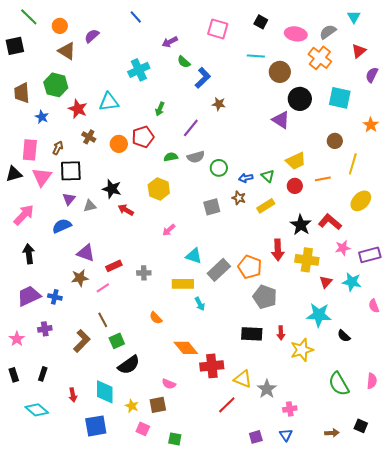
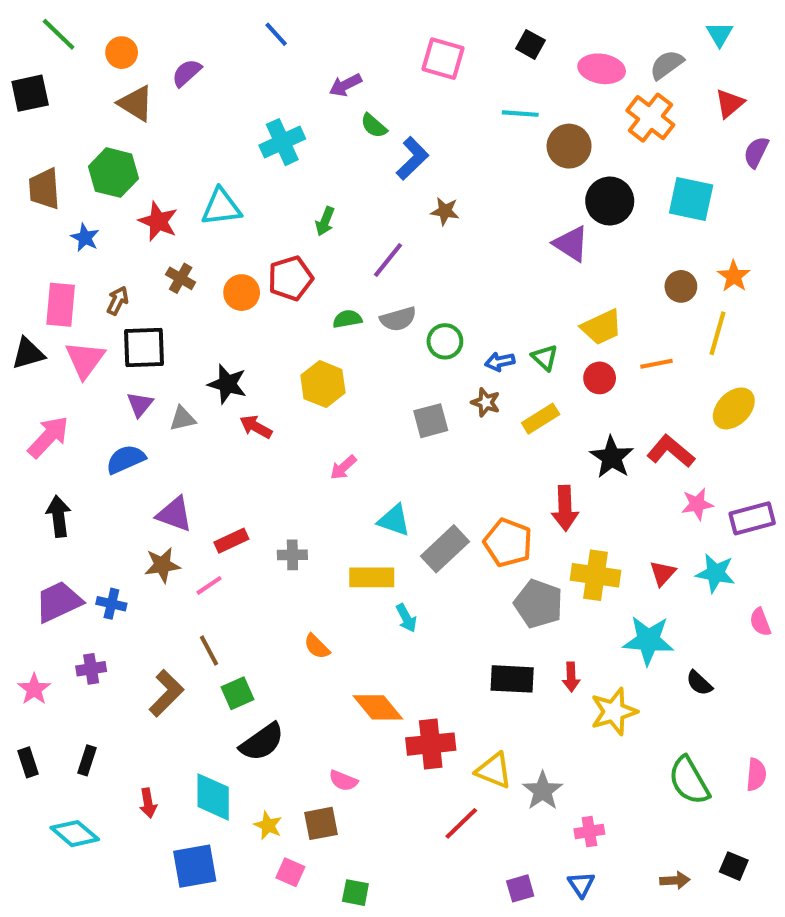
orange star: (371, 125) -> (734, 276), moved
yellow cross: (307, 260) -> (595, 575), moved

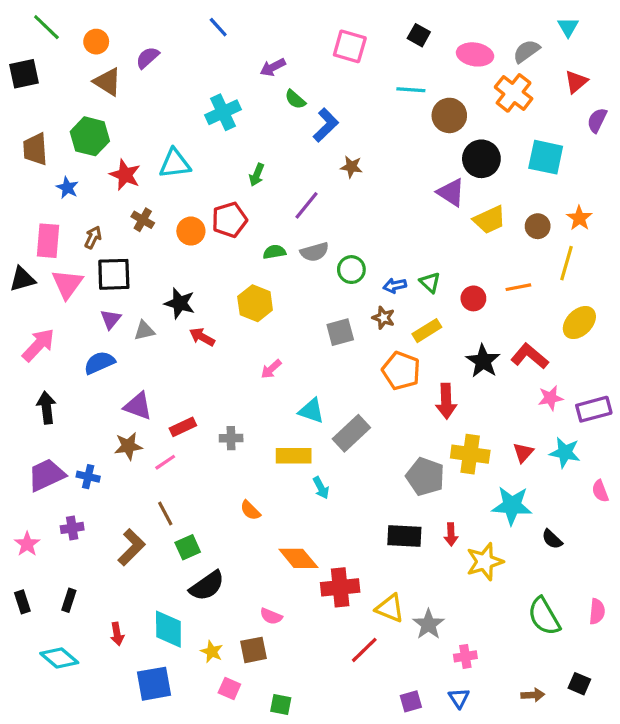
yellow trapezoid: (602, 327) -> (489, 220), moved
orange pentagon: (508, 543) -> (401, 371), moved

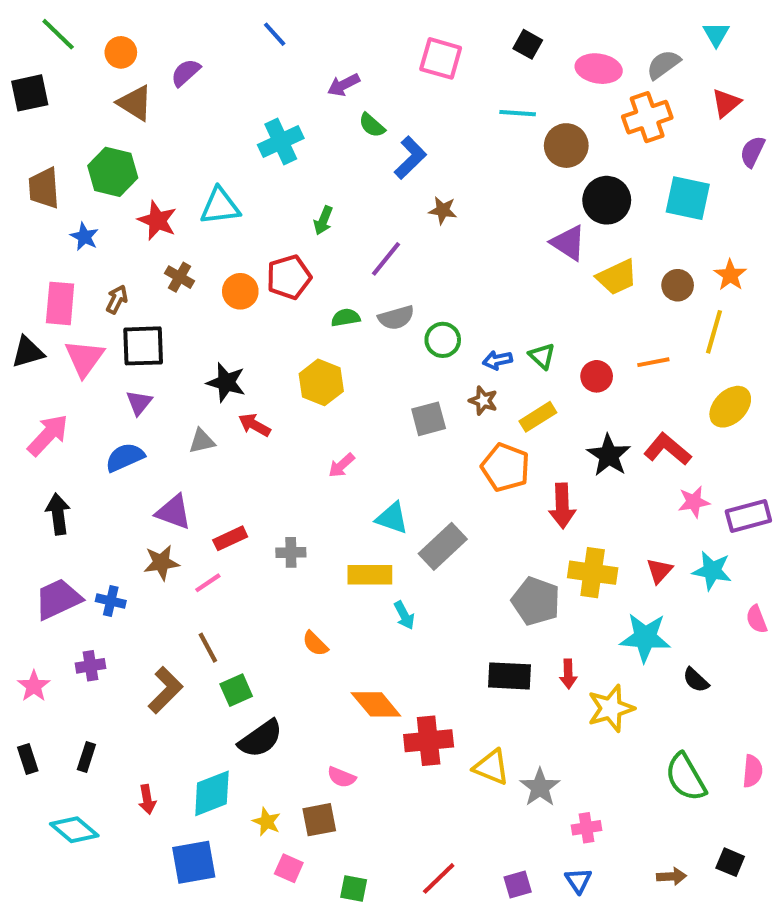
orange cross: (514, 93) -> (647, 117), turned 33
gray triangle: (144, 331) -> (202, 441), moved
cyan diamond: (168, 629) -> (212, 793), turned 69
red line: (364, 650) -> (439, 878), moved

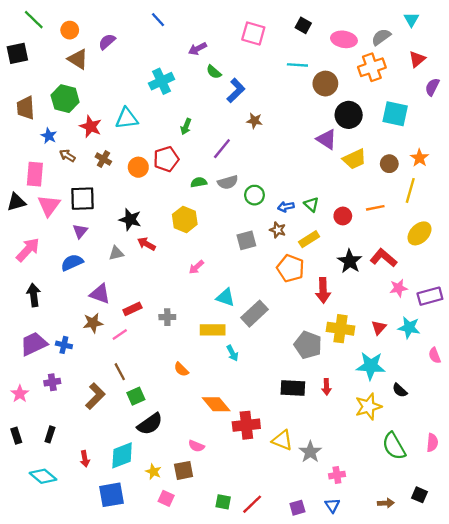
brown arrow: (117, 299) -> (67, 156), moved, turned -84
yellow star: (611, 708) -> (368, 407), moved
green square: (354, 889) -> (223, 502), moved

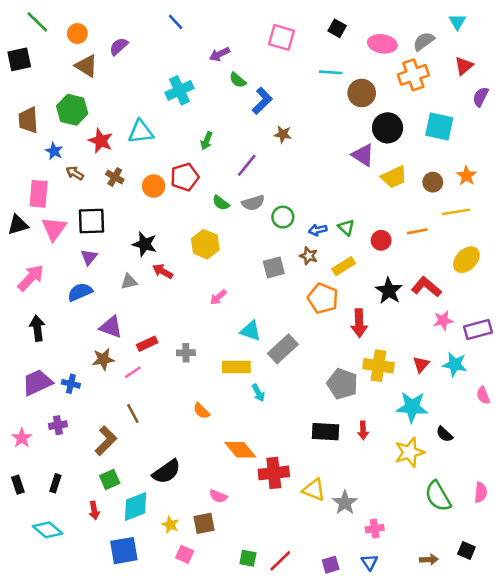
green semicircle: (199, 182) -> (221, 203), turned -133
yellow line: (410, 190) -> (456, 212), turned 65
green square: (136, 396) -> (110, 479), moved

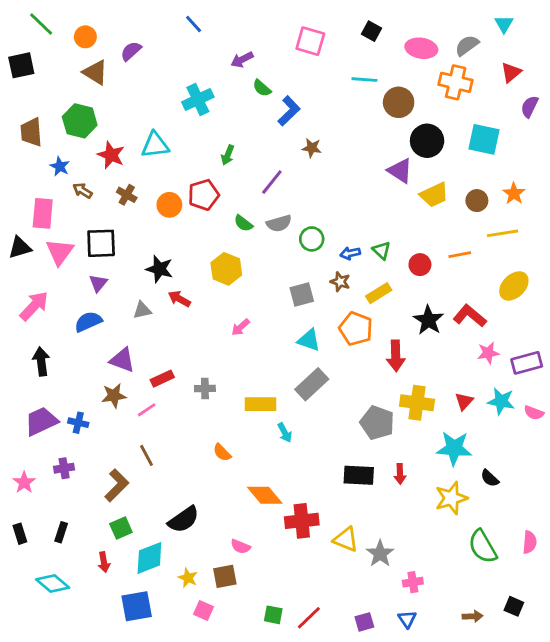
orange cross: (413, 75) -> (456, 82), turned 32
cyan triangle: (251, 331) -> (309, 340), moved
pink semicircle: (483, 395) -> (534, 413), moved, turned -48

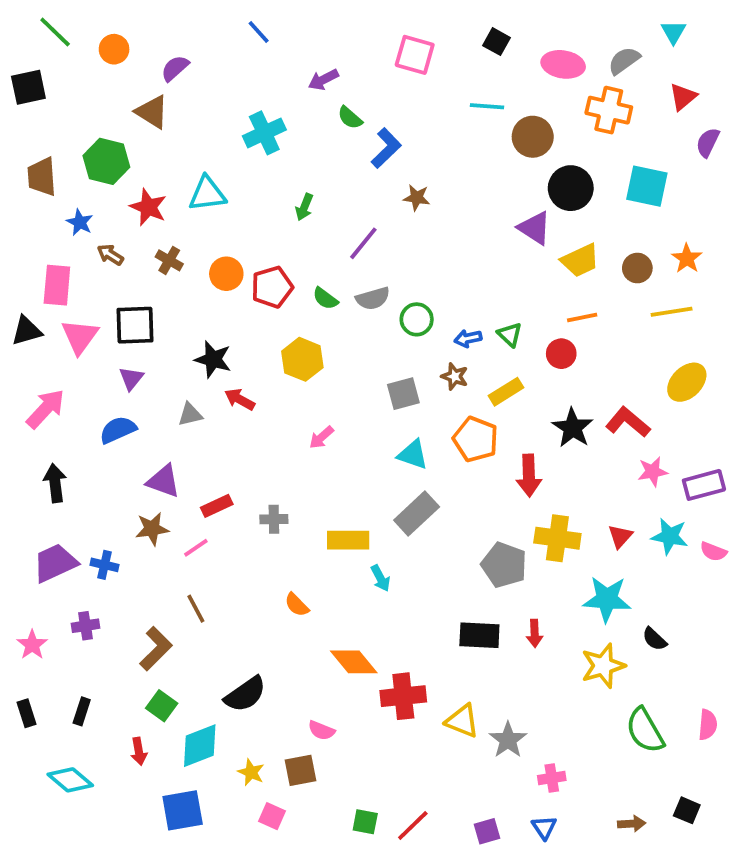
brown triangle: (95, 72) -> (152, 112), moved
red pentagon: (204, 195) -> (272, 287), moved
orange line: (460, 255) -> (582, 317), moved
green square: (121, 528) -> (162, 706), turned -30

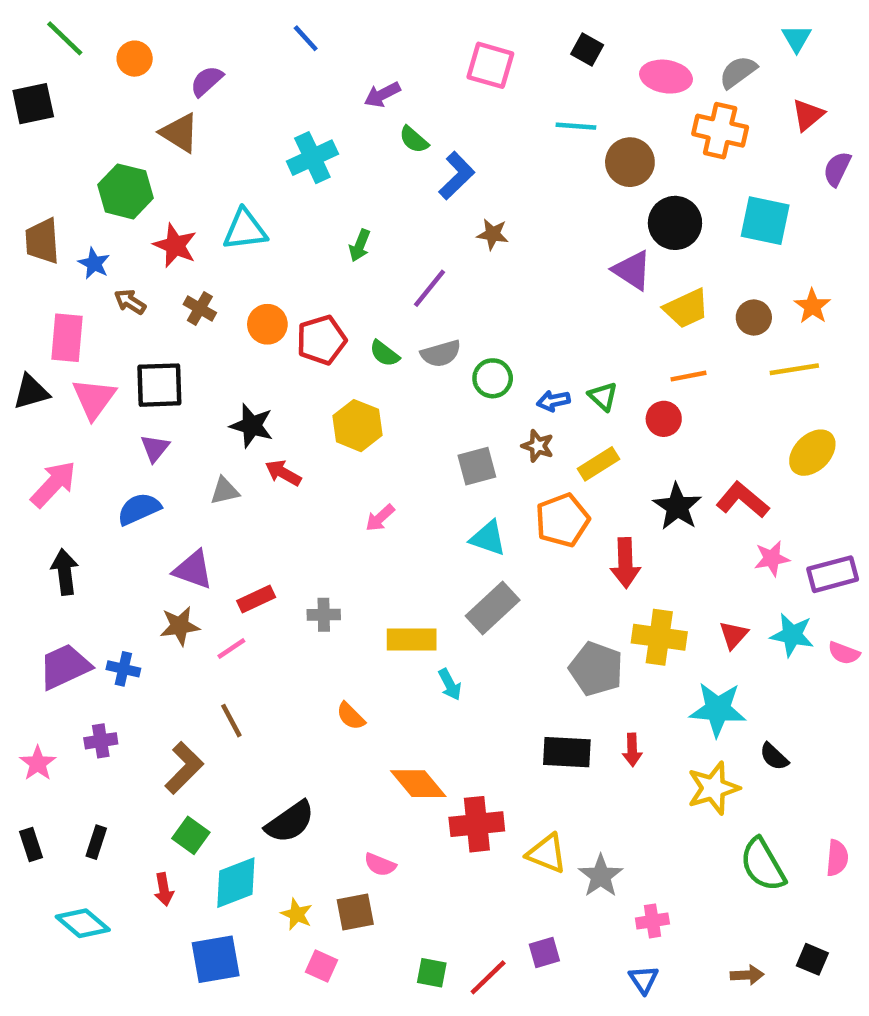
brown trapezoid: (42, 177) -> (42, 241), moved
orange pentagon: (476, 439) -> (562, 520), turned 30
purple square: (487, 831) -> (544, 953), moved

